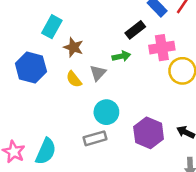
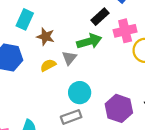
green arrow: (121, 56) -> (89, 41), size x1.5
yellow semicircle: (74, 79) -> (48, 65), turned 105

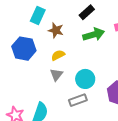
black rectangle: (100, 17) -> (87, 12), moved
gray triangle: (69, 58) -> (56, 75), moved

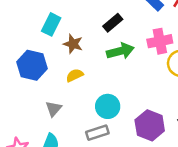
gray triangle: (56, 75) -> (54, 109), moved

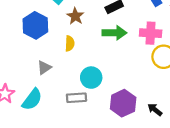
yellow semicircle: (75, 75) -> (70, 43), turned 104

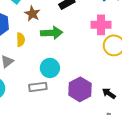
green arrow: (114, 33) -> (52, 33), moved
yellow semicircle: (70, 43) -> (21, 40), moved

